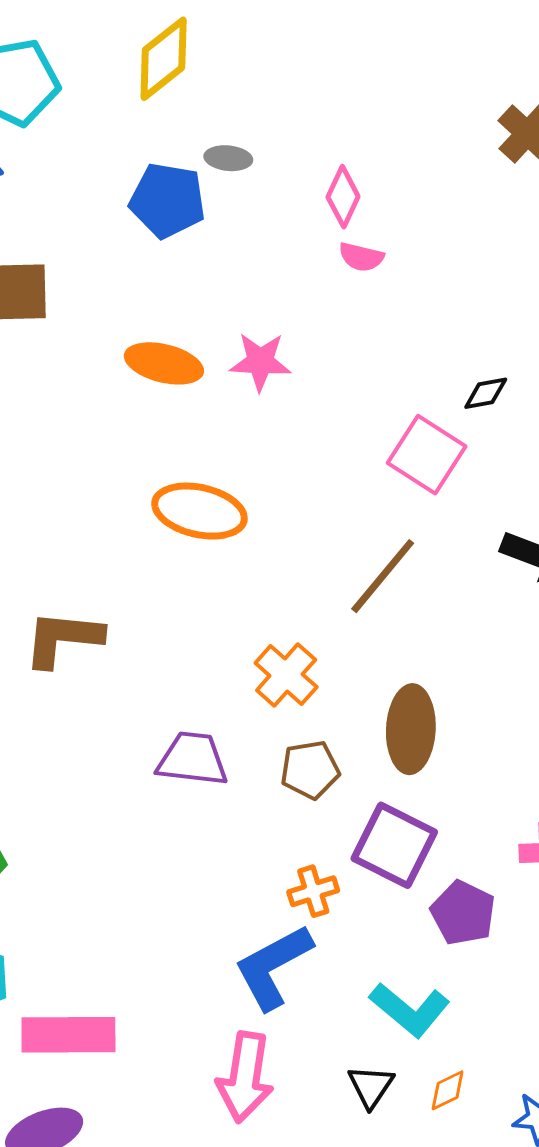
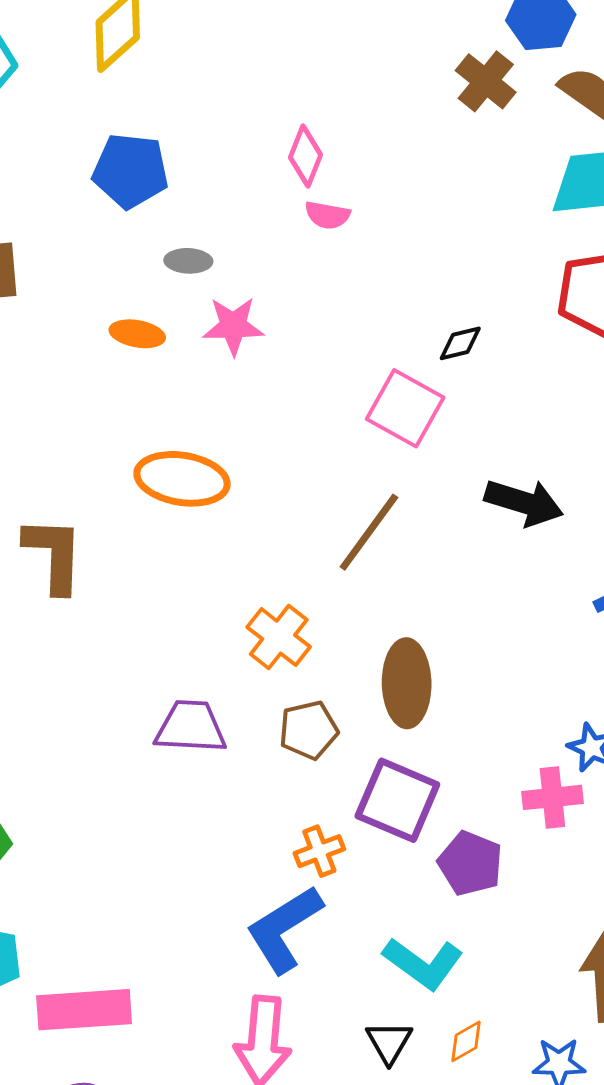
gray ellipse: (228, 158) -> (188, 261), moved
orange ellipse: (164, 363) -> (137, 334), size x0.7
brown L-shape: (63, 639) -> (54, 555), moved, turned 90

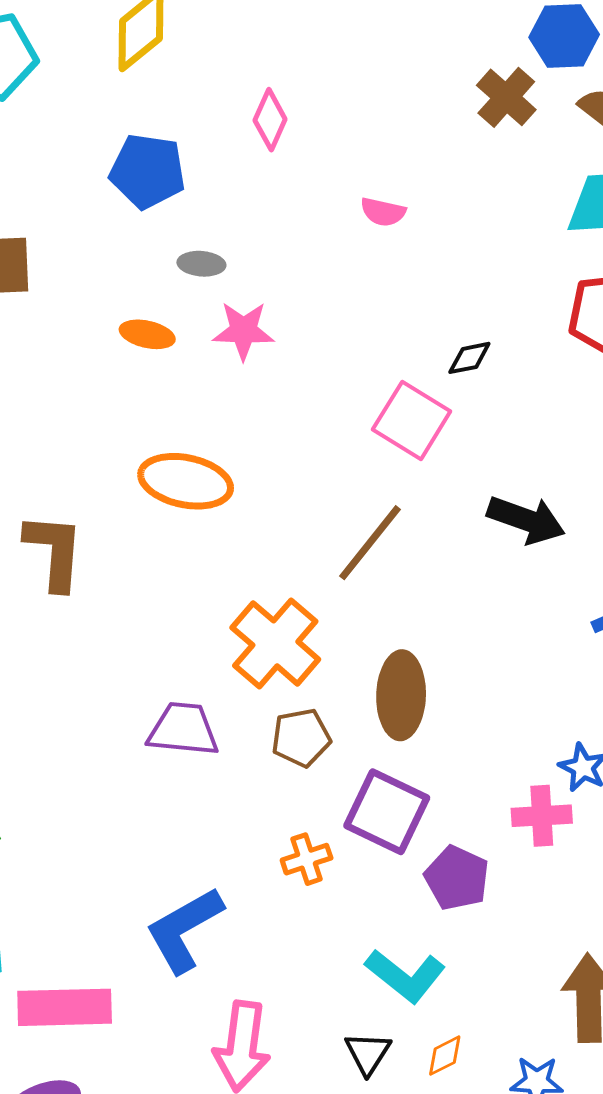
pink diamond: (306, 156) -> (270, 120), moved
pink semicircle: (327, 215) -> (383, 212), moved
orange cross: (279, 637) -> (275, 643), size x1.4
blue L-shape: (284, 929) -> (184, 930), moved

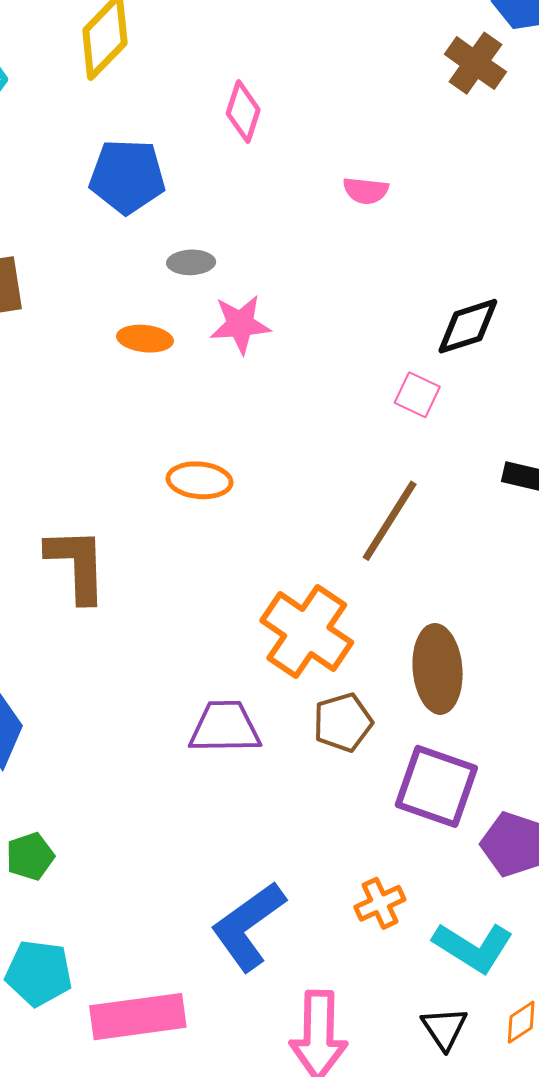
black diamond: (469, 358) -> (468, 326), size x1.5
pink square: (412, 420) -> (417, 395), size x0.6
orange ellipse: (186, 481) -> (200, 480), size x0.7
orange cross: (307, 859) -> (380, 903), moved

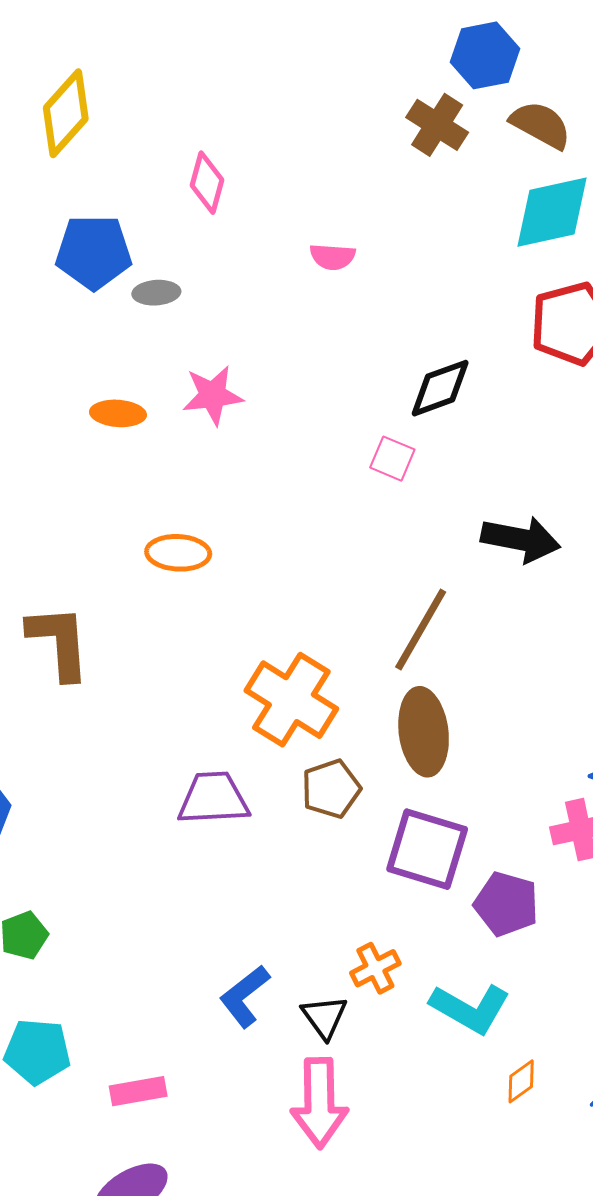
gray ellipse: (191, 262) -> (156, 293), moved
brown line: (390, 521) -> (421, 629), moved
blue L-shape: (248, 926) -> (245, 996), size x0.7
pink rectangle: (138, 1017) -> (138, 1091), size x0.6
black triangle: (444, 1028) -> (324, 1017), moved

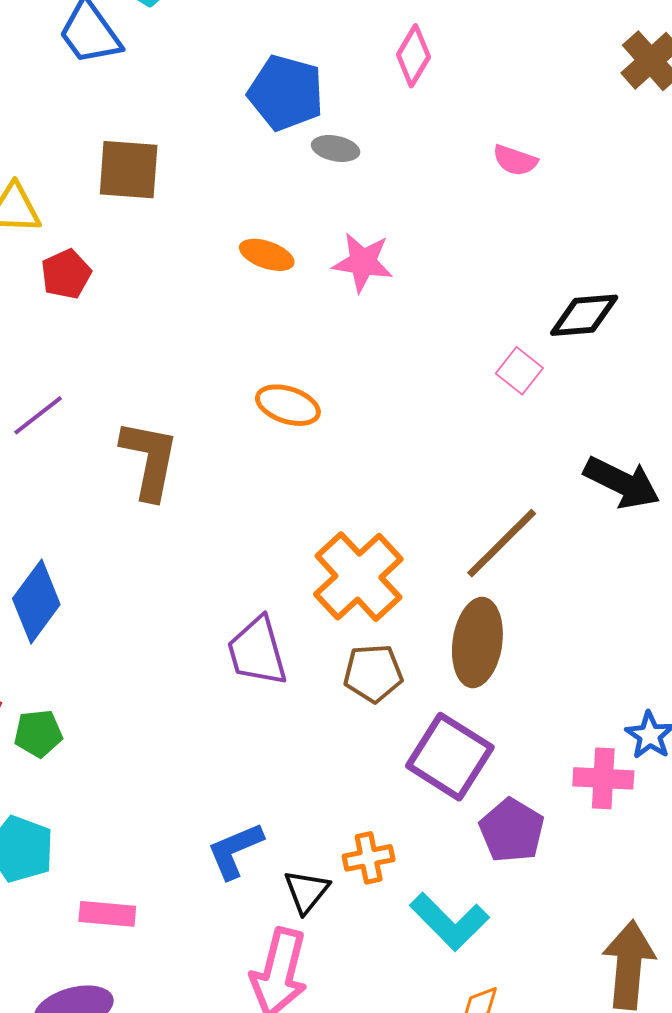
purple trapezoid: (213, 798) -> (257, 651), turned -118

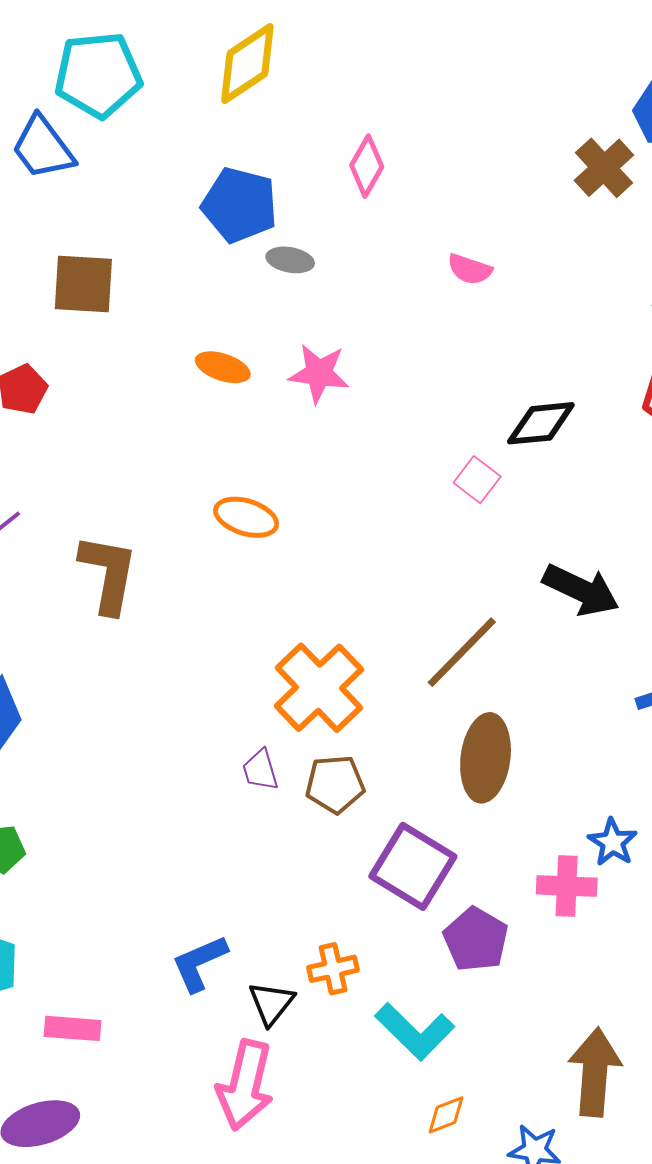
brown ellipse: (477, 643) -> (486, 758), moved
purple trapezoid: (257, 651) -> (260, 770), moved, size x0.6

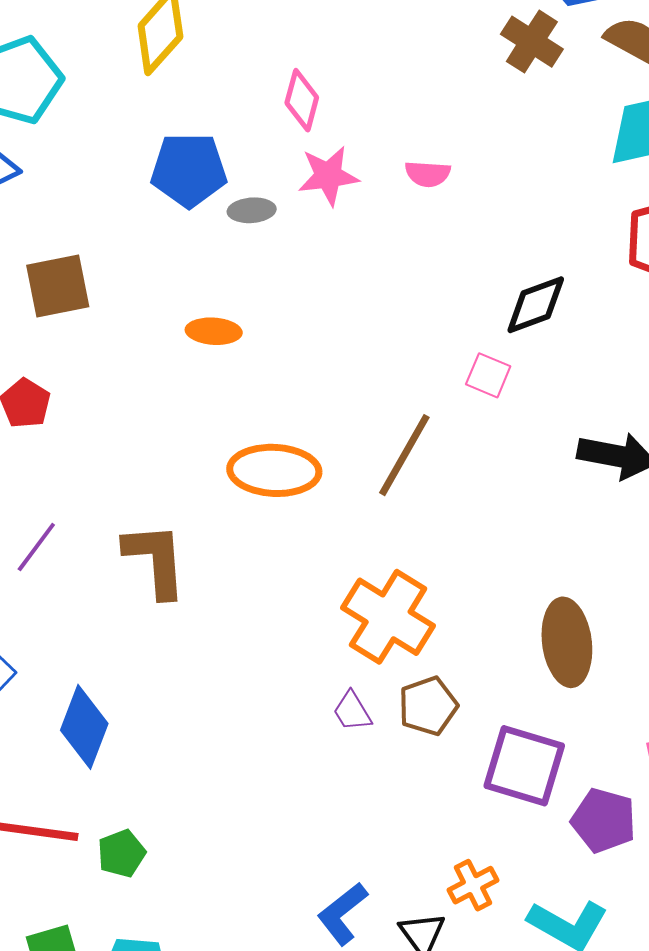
pink star: (319, 373) -> (328, 176), moved
orange ellipse: (246, 517) -> (274, 470), size x1.4
brown line: (462, 652) -> (404, 455), moved

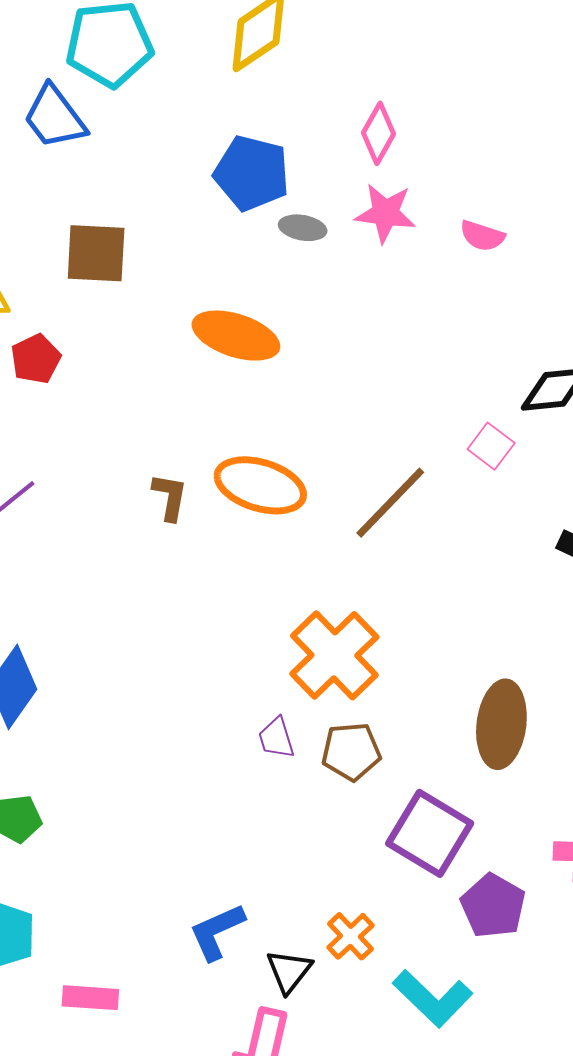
orange ellipse: (214, 331) -> (236, 336), size x1.6
brown L-shape: (155, 560) -> (170, 497), moved, size x0.6
orange cross: (473, 885) -> (350, 936), turned -30

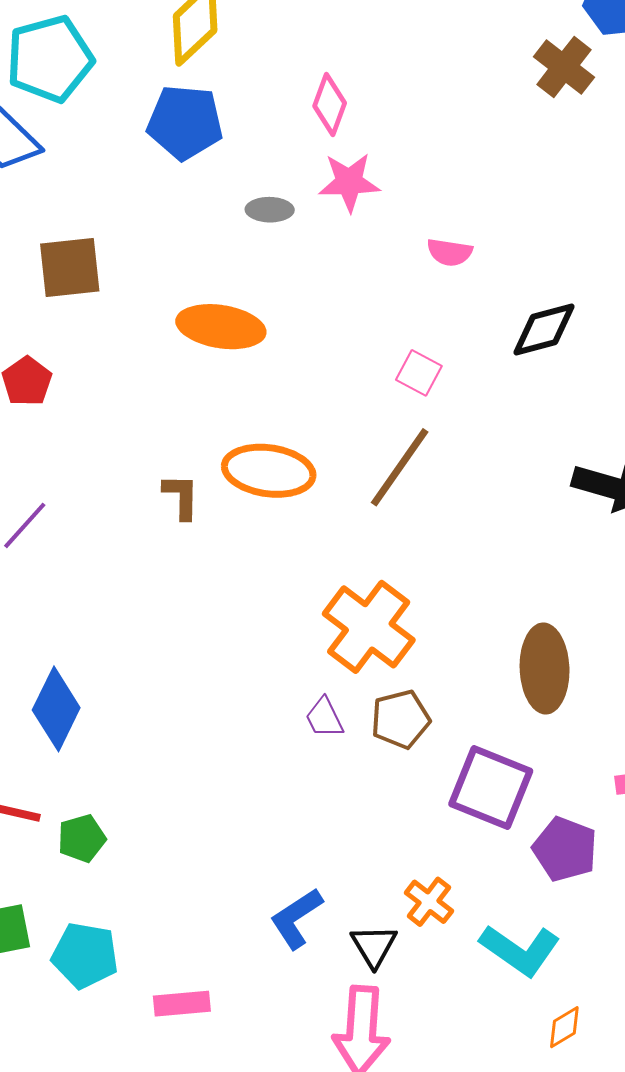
blue pentagon: (252, 173) -> (185, 122), moved
pink semicircle: (482, 236) -> (450, 252), moved
pink square: (491, 446) -> (419, 373), moved

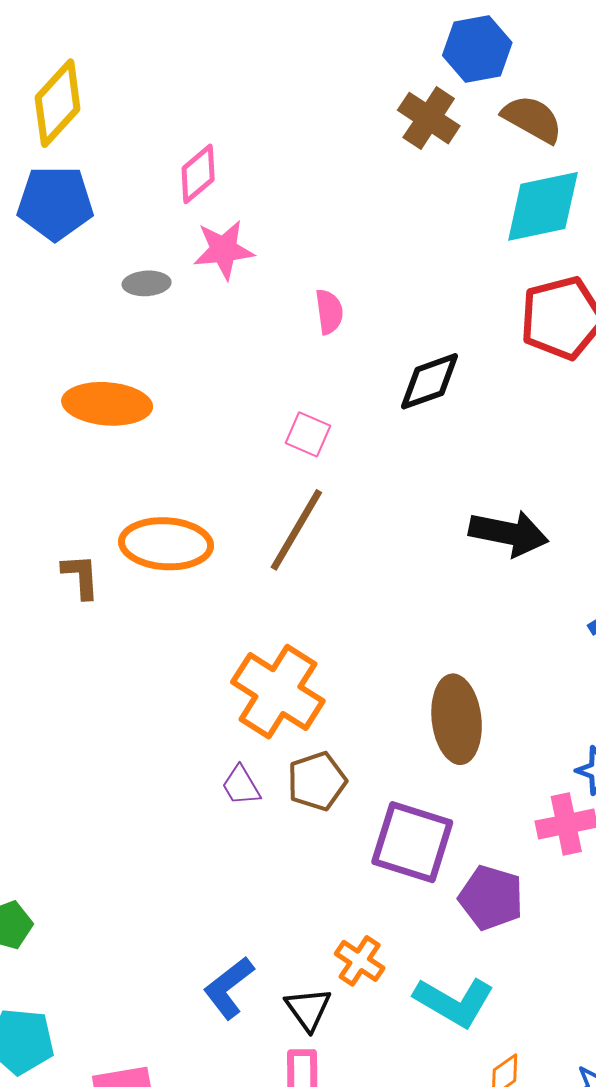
pink diamond: (330, 105) -> (198, 174), turned 34
pink semicircle: (450, 252) -> (329, 312), turned -102

